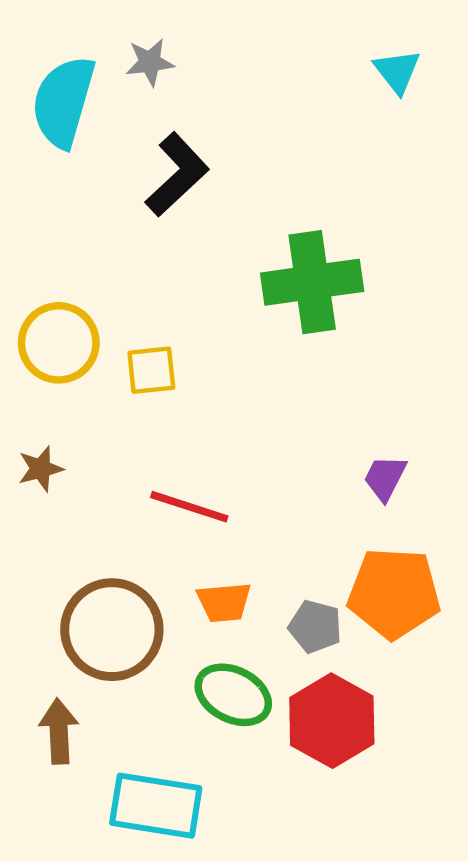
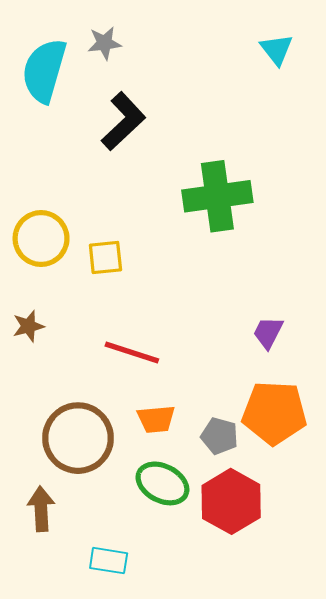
cyan rectangle: (156, 806) -> (109, 561), size x0.6

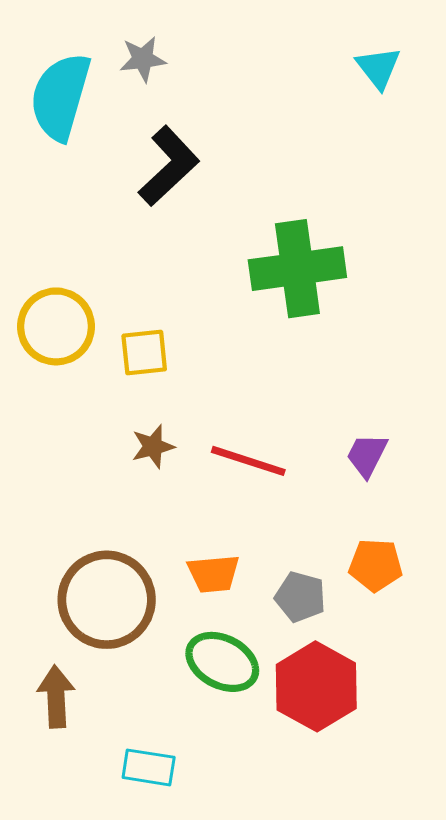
brown star: (28, 326) -> (153, 446), moved
red line: (132, 353) -> (248, 461), moved
orange pentagon: (274, 413) -> (376, 565), size x0.6

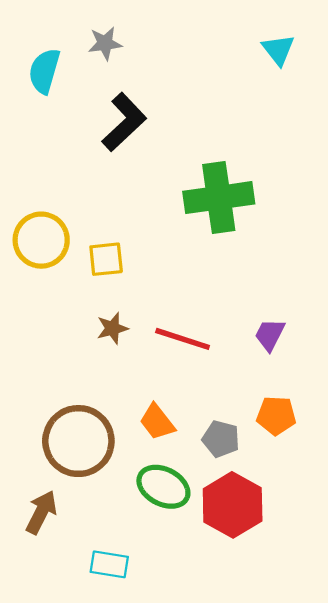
cyan semicircle: (60, 97) -> (44, 71), size x0.7
orange trapezoid: (214, 574) -> (157, 422), turned 57
brown arrow: (56, 697) -> (41, 512), turned 30

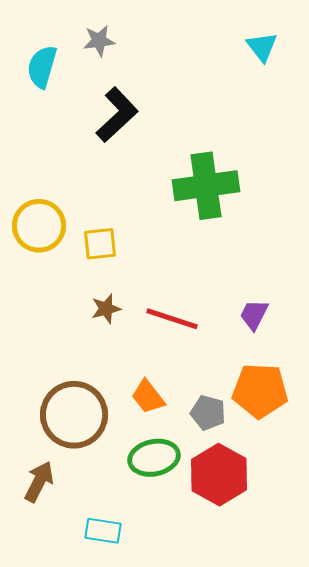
orange pentagon: (276, 416) -> (260, 391), size x1.5
green ellipse: (163, 487) -> (154, 458), turned -39

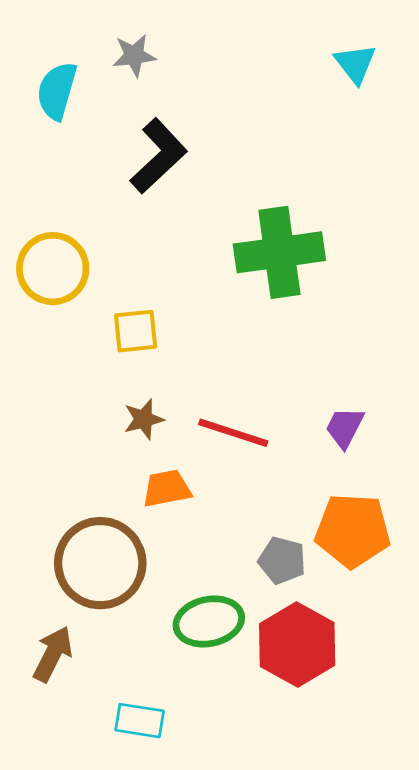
yellow circle: (39, 226) -> (53, 269), moved
orange trapezoid: (148, 397) -> (167, 488), moved, turned 117

